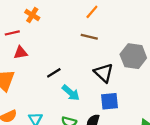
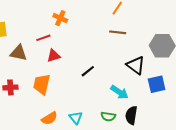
cyan arrow: (71, 93) -> (119, 92), moved
blue square: (110, 101) -> (157, 84), moved

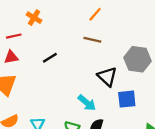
red triangle: (54, 56) -> (11, 57), moved
black line: (88, 71) -> (50, 58), moved

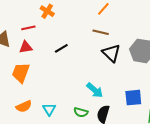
black triangle: (107, 77) -> (111, 53), moved
blue square: (127, 99) -> (133, 98), moved

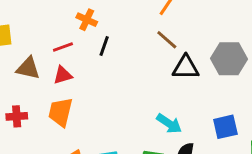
brown line: (101, 32) -> (167, 40), turned 35
black line: (61, 48) -> (104, 46), moved, turned -32
black triangle: (111, 53) -> (186, 67), turned -36

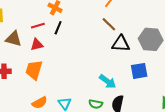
black line: (104, 46) -> (58, 28), moved
blue square: (225, 127) -> (139, 71), moved

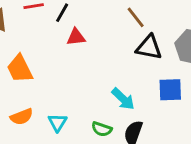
red triangle: (37, 45) -> (76, 37), moved
orange trapezoid: (34, 70) -> (20, 69), turned -50

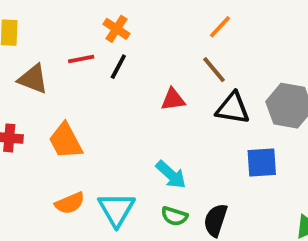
red triangle: (76, 37) -> (173, 99), moved
cyan arrow: (123, 99) -> (171, 175), moved
cyan triangle: (57, 123) -> (116, 209), size x1.5

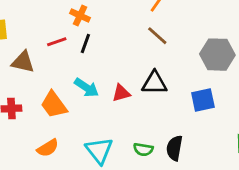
red triangle: (173, 99) -> (121, 93), moved
black triangle: (233, 108) -> (154, 83), moved
cyan arrow: (171, 175) -> (86, 88), moved
orange semicircle: (70, 203) -> (48, 148), moved

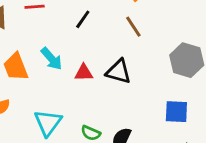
black line: (85, 44) -> (83, 19), moved
blue square: (203, 100) -> (176, 112), moved

